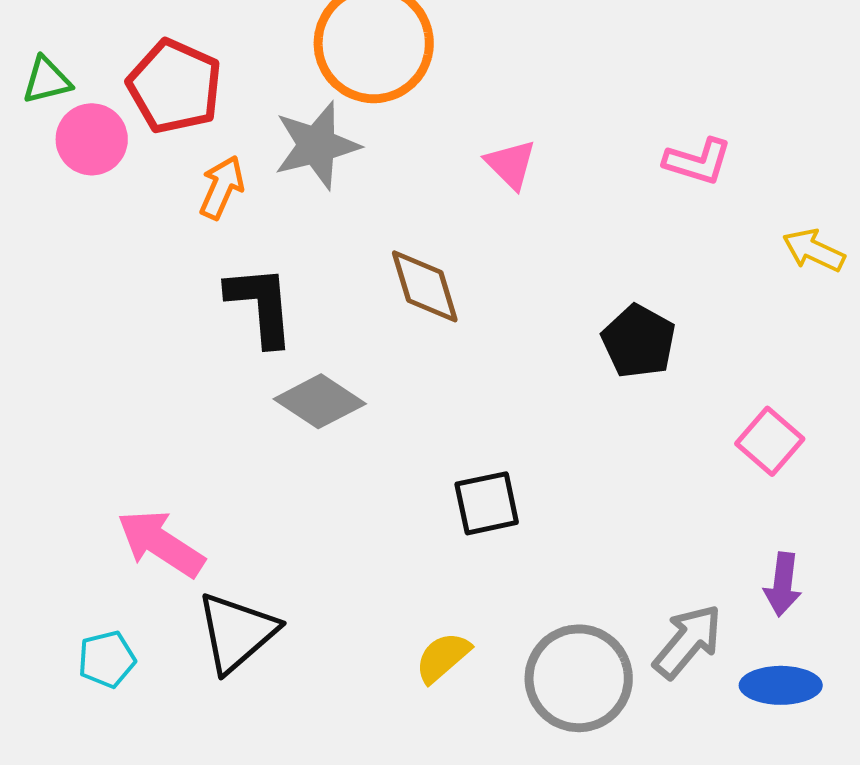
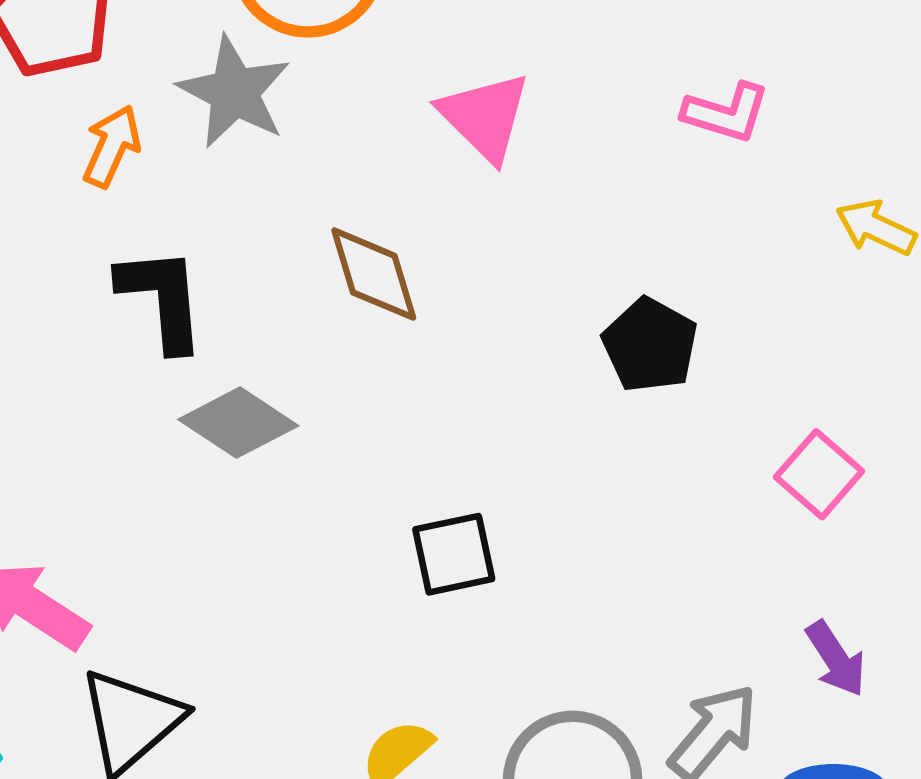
gray star: (317, 145) -> (234, 92), turned -30
pink triangle: (511, 164) -> (485, 117), size x1.4
purple arrow: (783, 584) -> (836, 659), turned -40

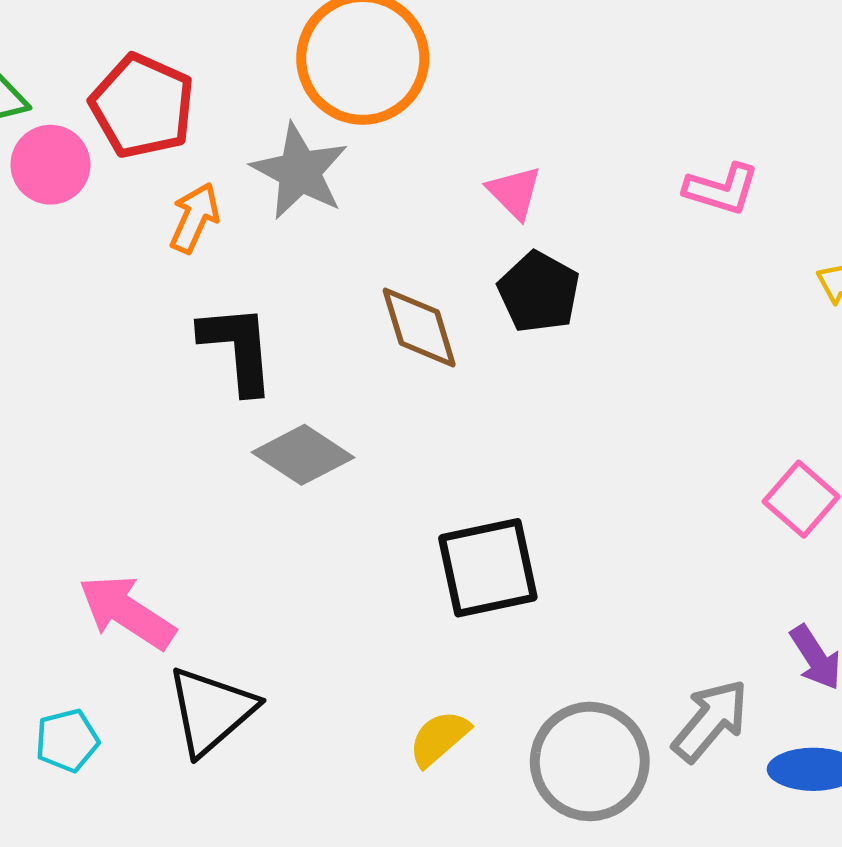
pink triangle: (485, 117) -> (514, 192), size x0.7
black pentagon: (650, 345) -> (539, 292), moved
black square: (454, 554) -> (488, 568), size x1.4

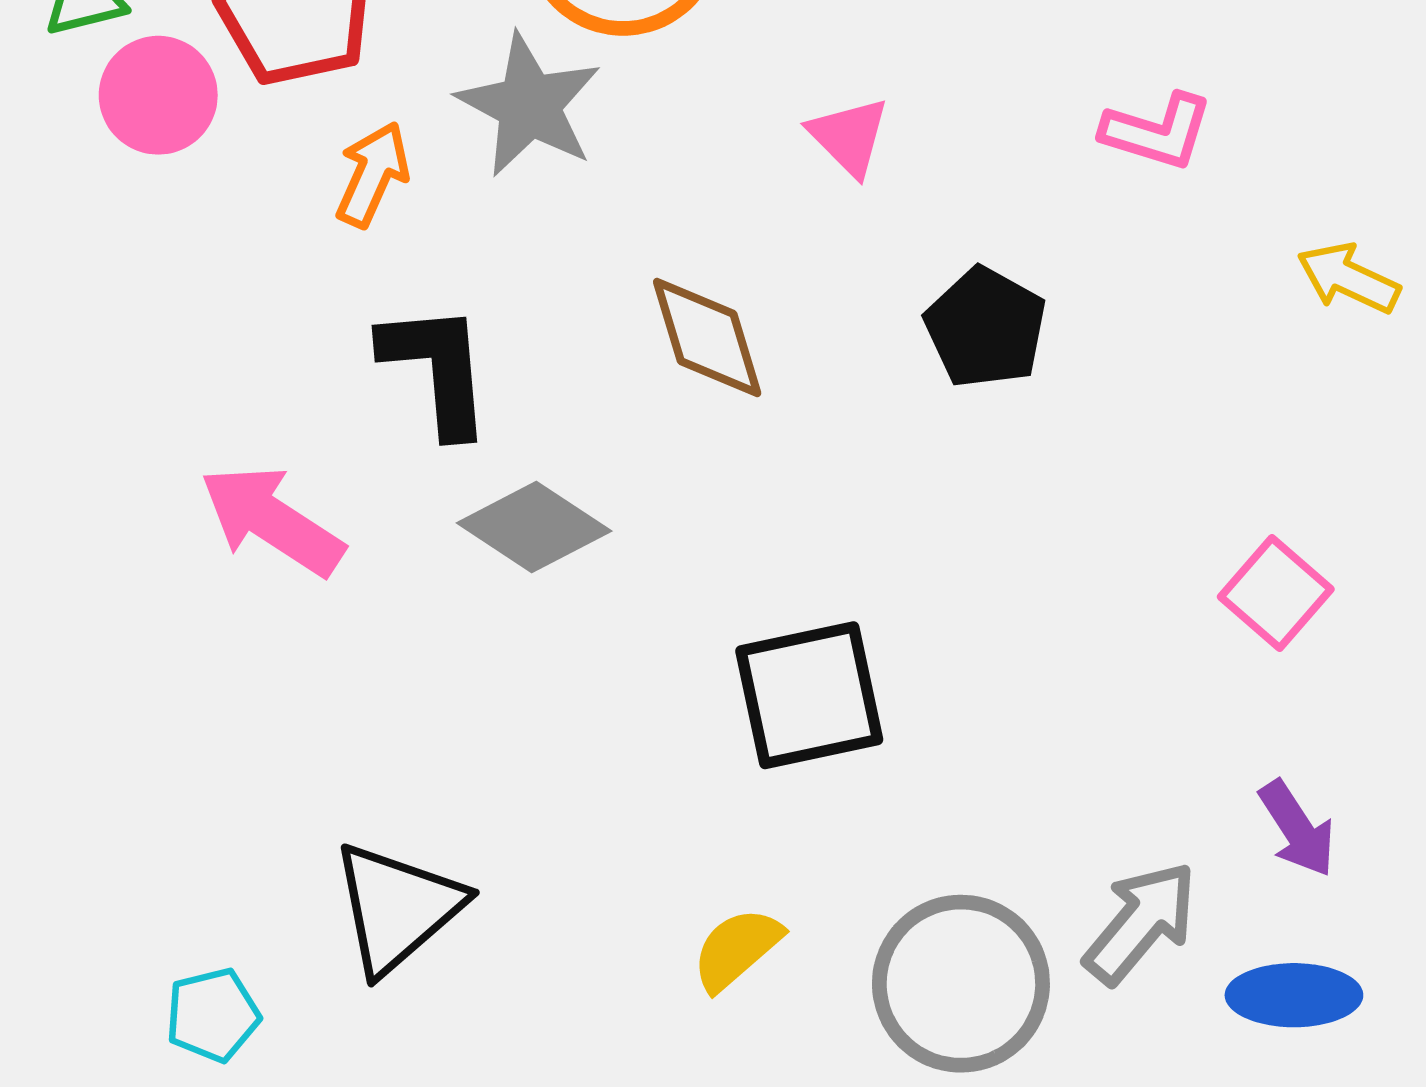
black pentagon: (539, 292) -> (986, 328), moved
pink arrow: (127, 612) -> (272, 520), moved
cyan pentagon: (67, 740) -> (213, 1015), moved

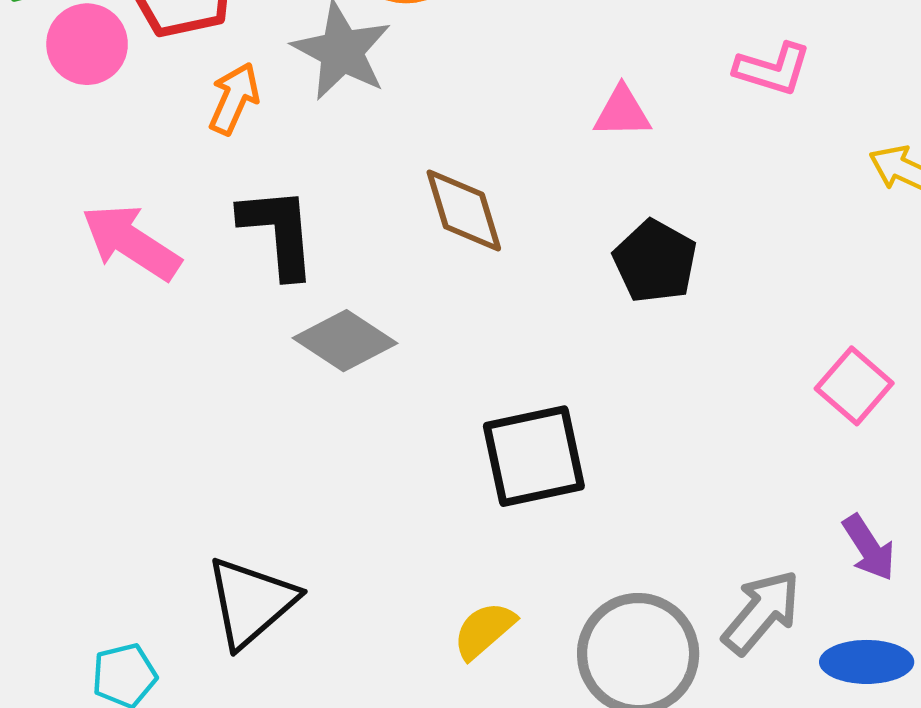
pink triangle: (849, 136) -> (622, 112), moved, turned -46
black pentagon: (986, 328) -> (655, 261), moved
pink arrow: (272, 520) -> (131, 242), moved

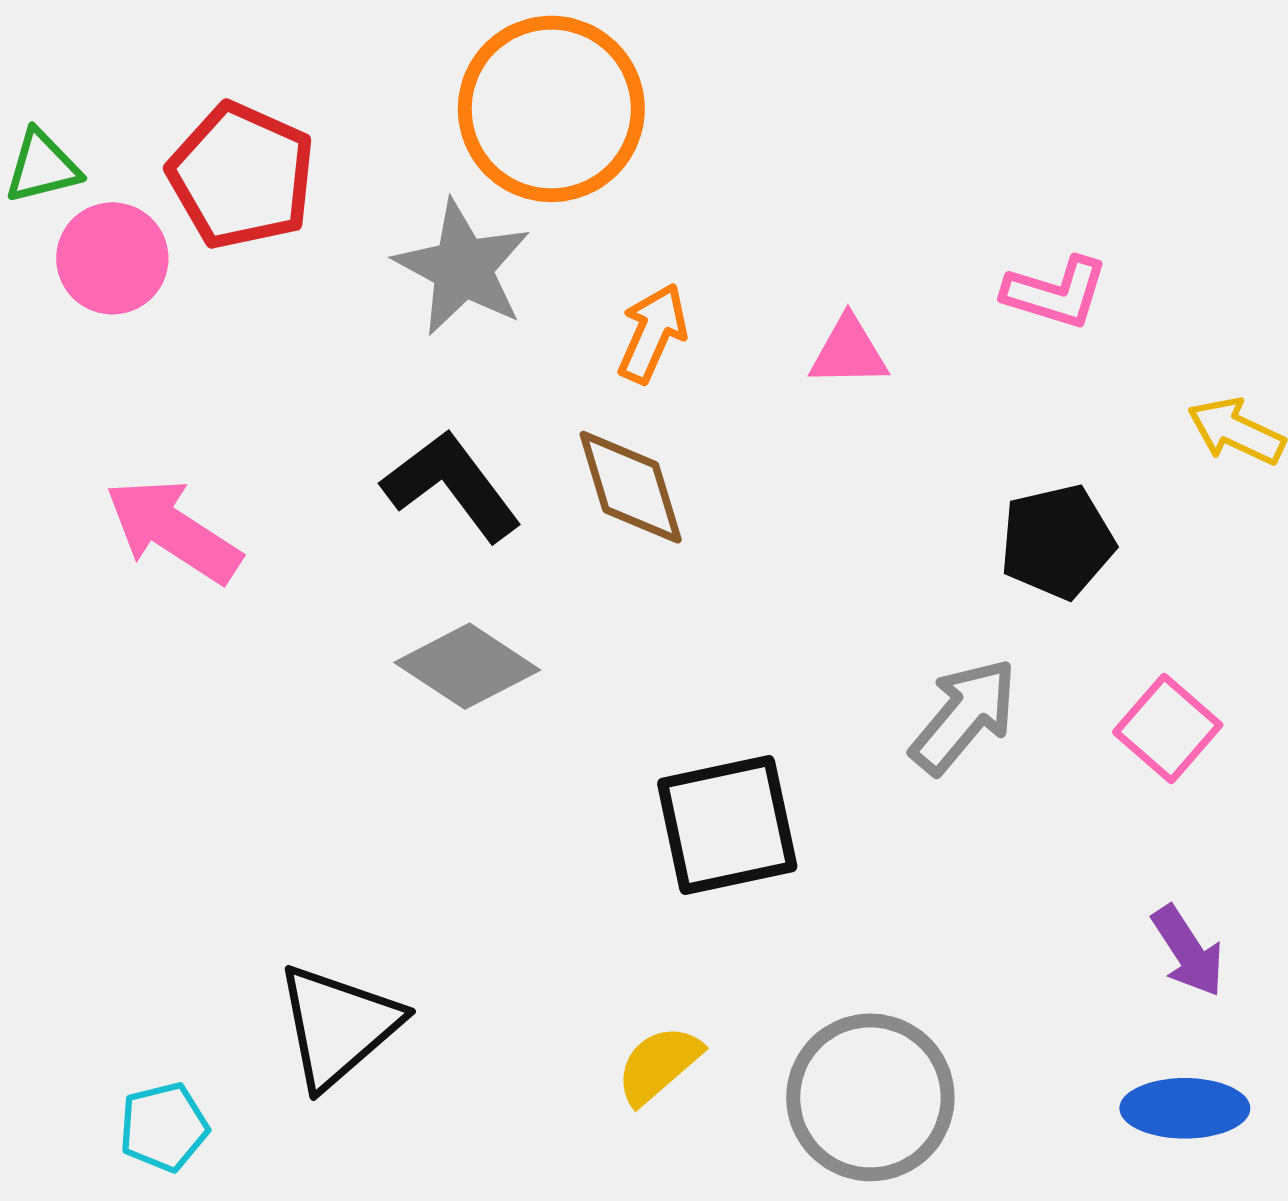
orange arrow: (234, 98) -> (652, 333), moved
black L-shape: (278, 232) -> (452, 486), moved, turned -32
black pentagon: (655, 261) -> (1057, 542), moved, turned 30
gray arrow: (761, 612) -> (964, 716), moved

